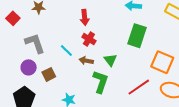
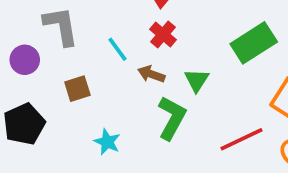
green rectangle: (137, 36) -> (254, 43), turned 30
purple circle: (29, 67) -> (25, 60), moved

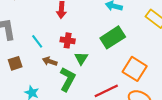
red cross: (163, 35) -> (68, 40), moved, turned -32
brown arrow: (151, 74) -> (50, 61), moved

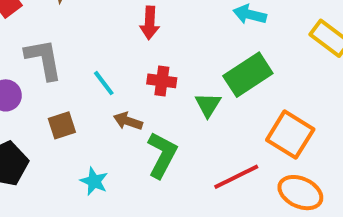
green triangle: (81, 58) -> (208, 105), moved

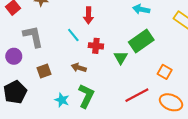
cyan line: (104, 83) -> (73, 35), moved
orange square: (290, 135) -> (165, 72), size x0.6
green L-shape: (162, 155) -> (86, 96), moved

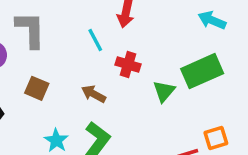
brown square: (44, 71) -> (37, 88), turned 32
orange square: (165, 72) -> (216, 138), moved, turned 32

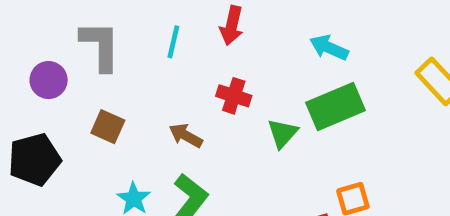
cyan arrow: (212, 20) -> (329, 48), moved
cyan line: (95, 40) -> (173, 42), moved, turned 40

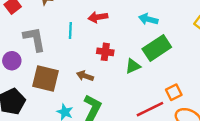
red arrow: (232, 26) -> (98, 17), turned 78
brown square: (108, 127) -> (45, 79), size x1.6
green triangle: (283, 133) -> (133, 66), turned 35

